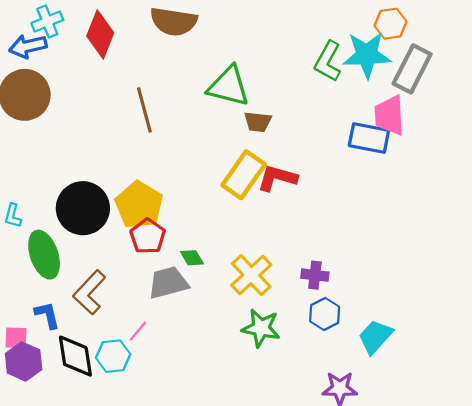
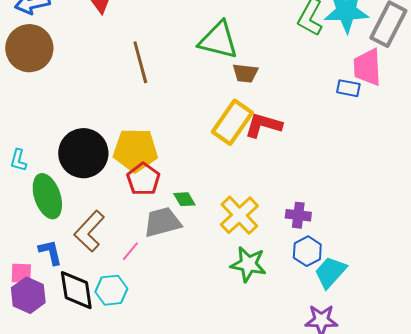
blue rectangle: (369, 138) -> (348, 88), size x0.6
yellow pentagon: (139, 205) -> (135, 150), turned -30
pink line: (138, 331) -> (130, 251), moved
cyan trapezoid: (375, 337) -> (330, 272), moved

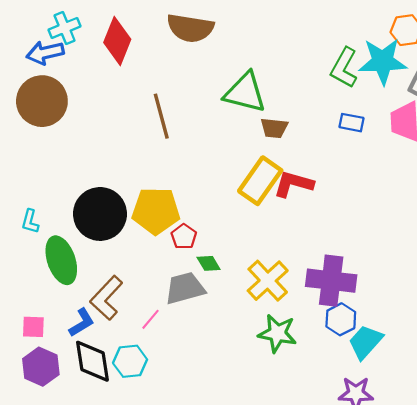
blue rectangle: (348, 88) -> (352, 123), moved
red pentagon: (143, 179) -> (184, 237), moved, size x0.7
purple cross: (298, 215) -> (331, 281), size x1.8
blue L-shape: (50, 252) -> (82, 323), moved, turned 72
pink square: (21, 273) -> (33, 327), moved

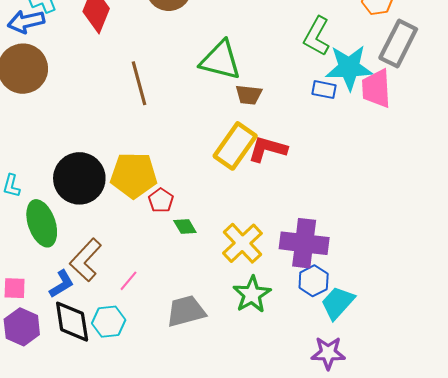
cyan star: (383, 61) -> (349, 68), moved
gray trapezoid: (185, 288) -> (186, 311), moved
green star: (277, 333) -> (252, 294), turned 30

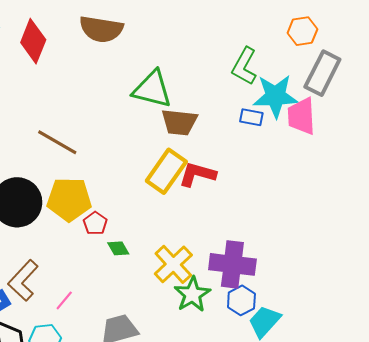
brown line: (139, 83) -> (57, 142), moved, turned -45
brown trapezoid: (249, 95) -> (179, 122), size x1.4
green star: (252, 294) -> (192, 294), moved

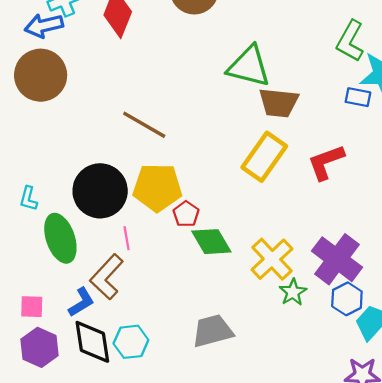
red L-shape: (197, 174) -> (326, 162), moved, turned -36
green diamond: (118, 248) -> (211, 242), size x1.6
purple cross: (232, 264) -> (337, 259), turned 30
green star: (192, 294) -> (293, 292), size x0.7
pink line: (64, 300) -> (127, 238), moved, turned -50

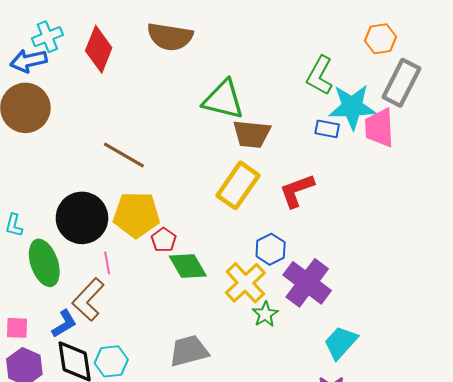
blue hexagon: (347, 299) -> (271, 249), moved

